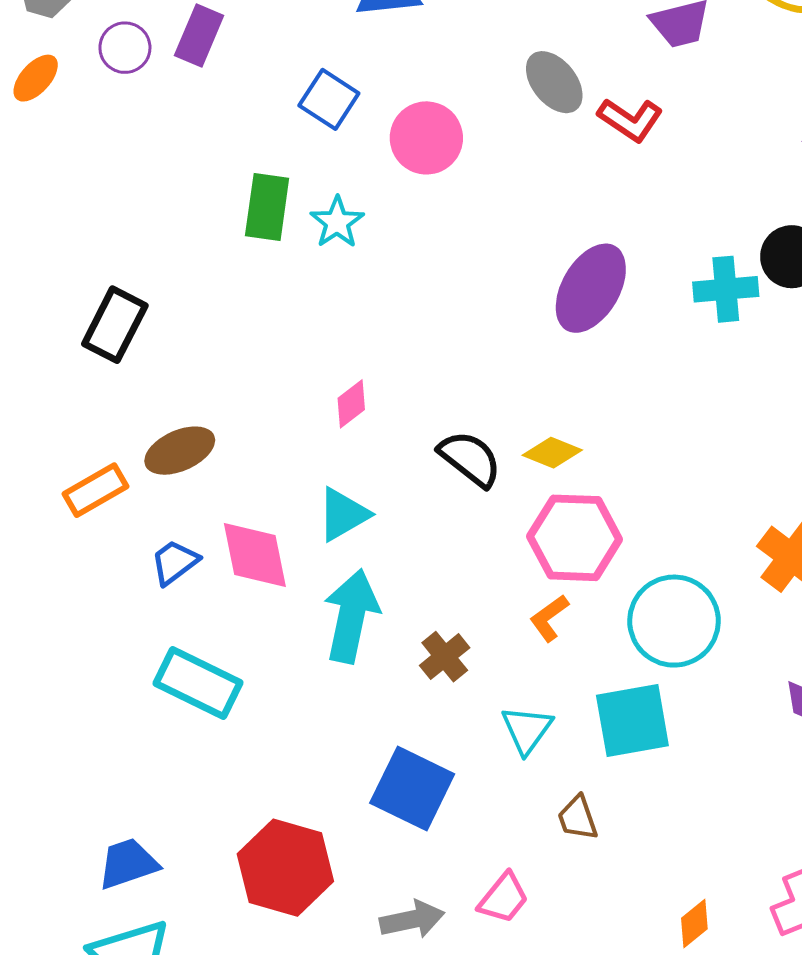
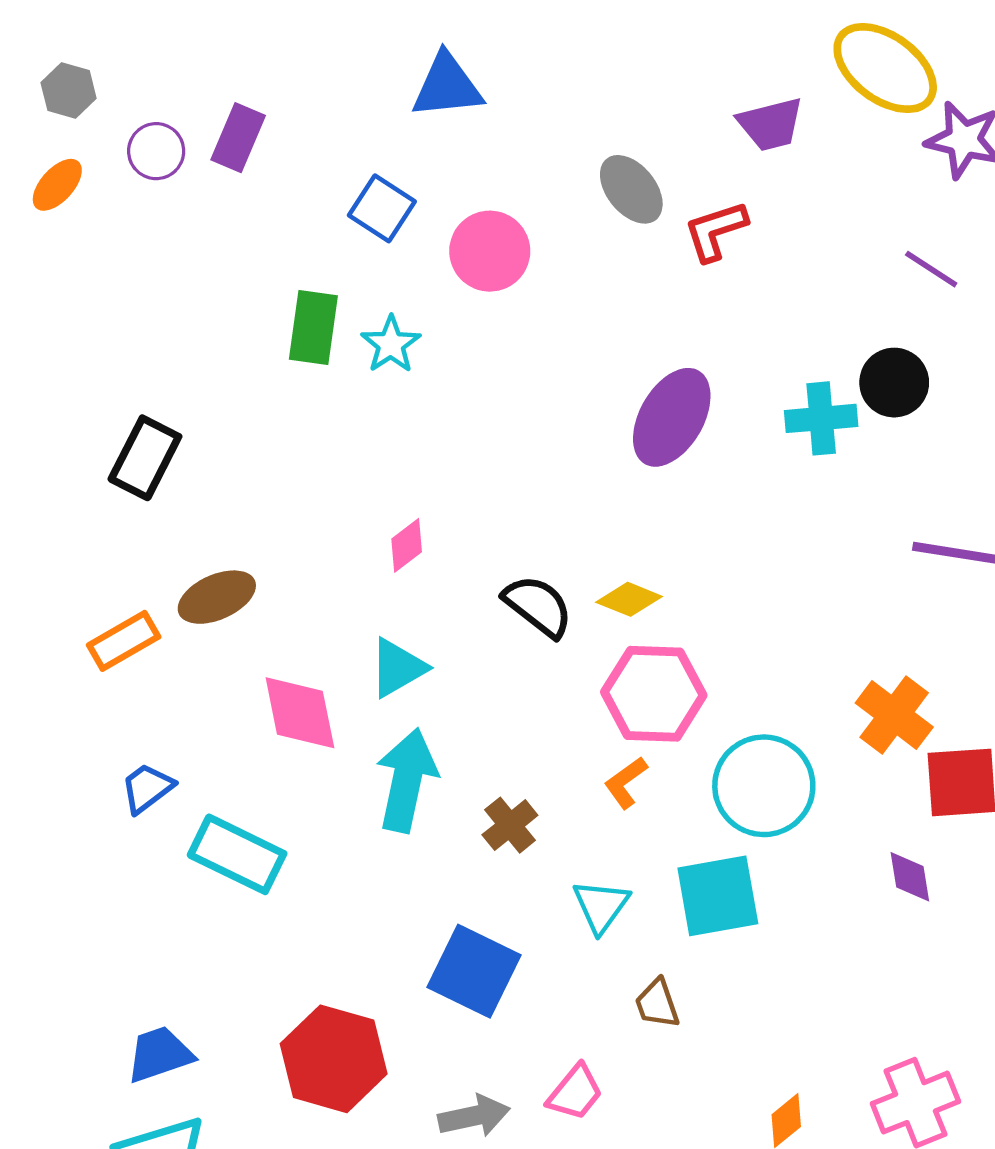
red L-shape: (630, 120) -> (716, 231), turned 128
blue trapezoid: (175, 562) -> (147, 788), moved

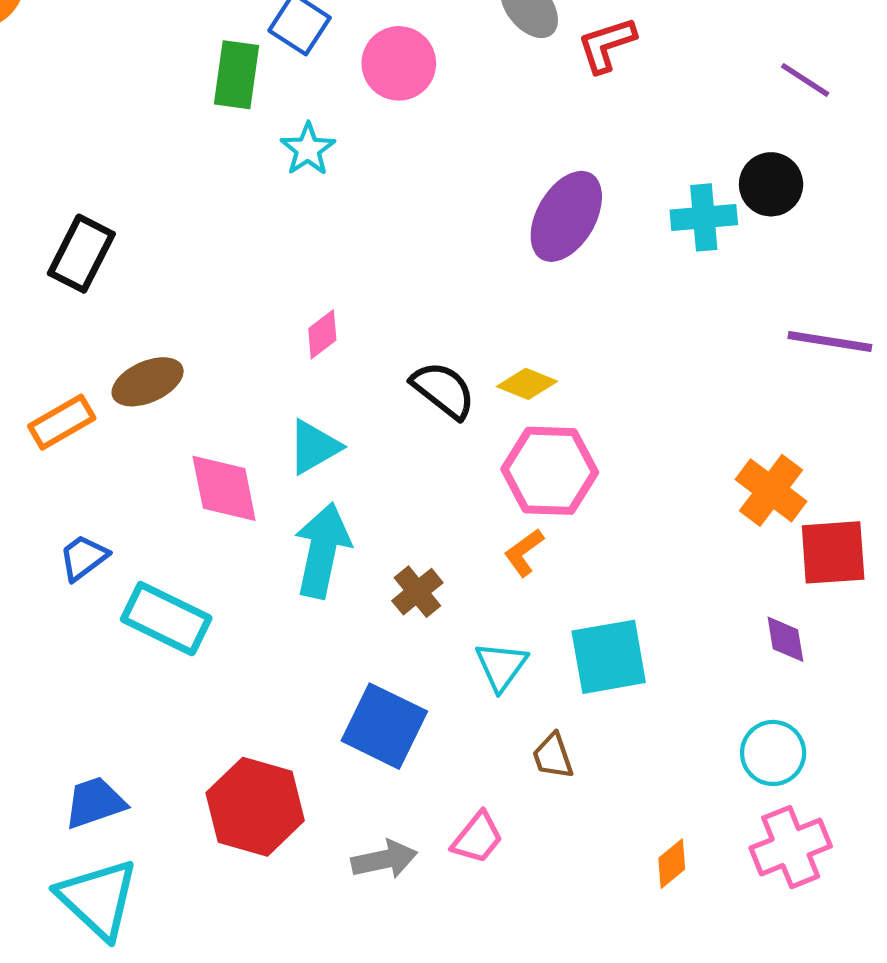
green rectangle: (313, 327) -> (236, 75), moved
cyan circle: (764, 786) -> (773, 753), moved, size x0.7

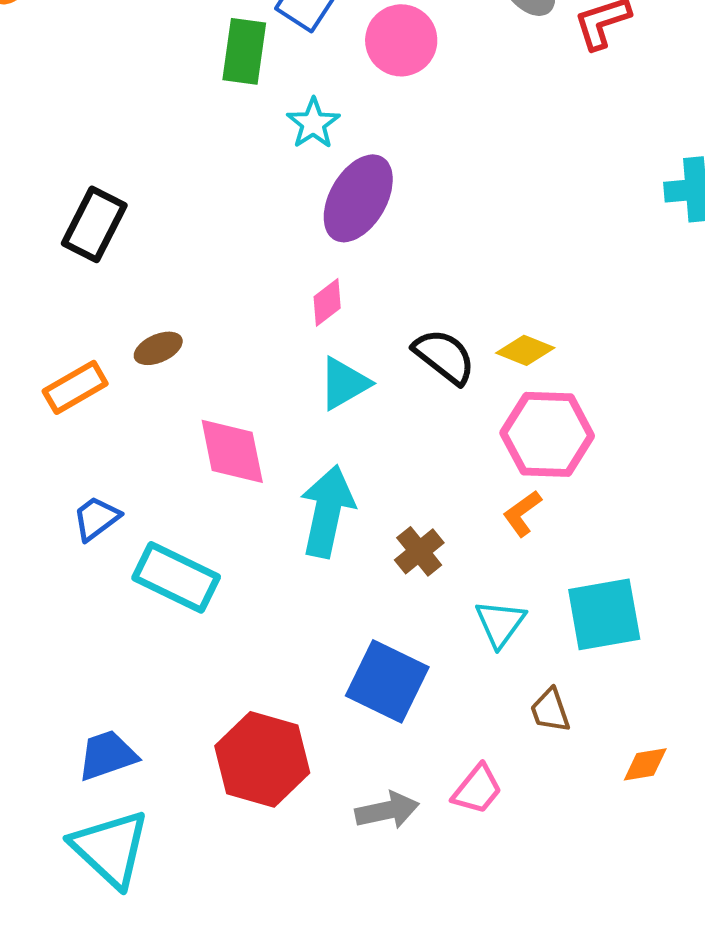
purple ellipse: (566, 216) -> (358, 198), moved
brown ellipse: (148, 382) -> (158, 348), size x0.7
cyan triangle: (314, 447) -> (344, 383), moved
orange diamond: (672, 864) -> (645, 764), moved, turned 30

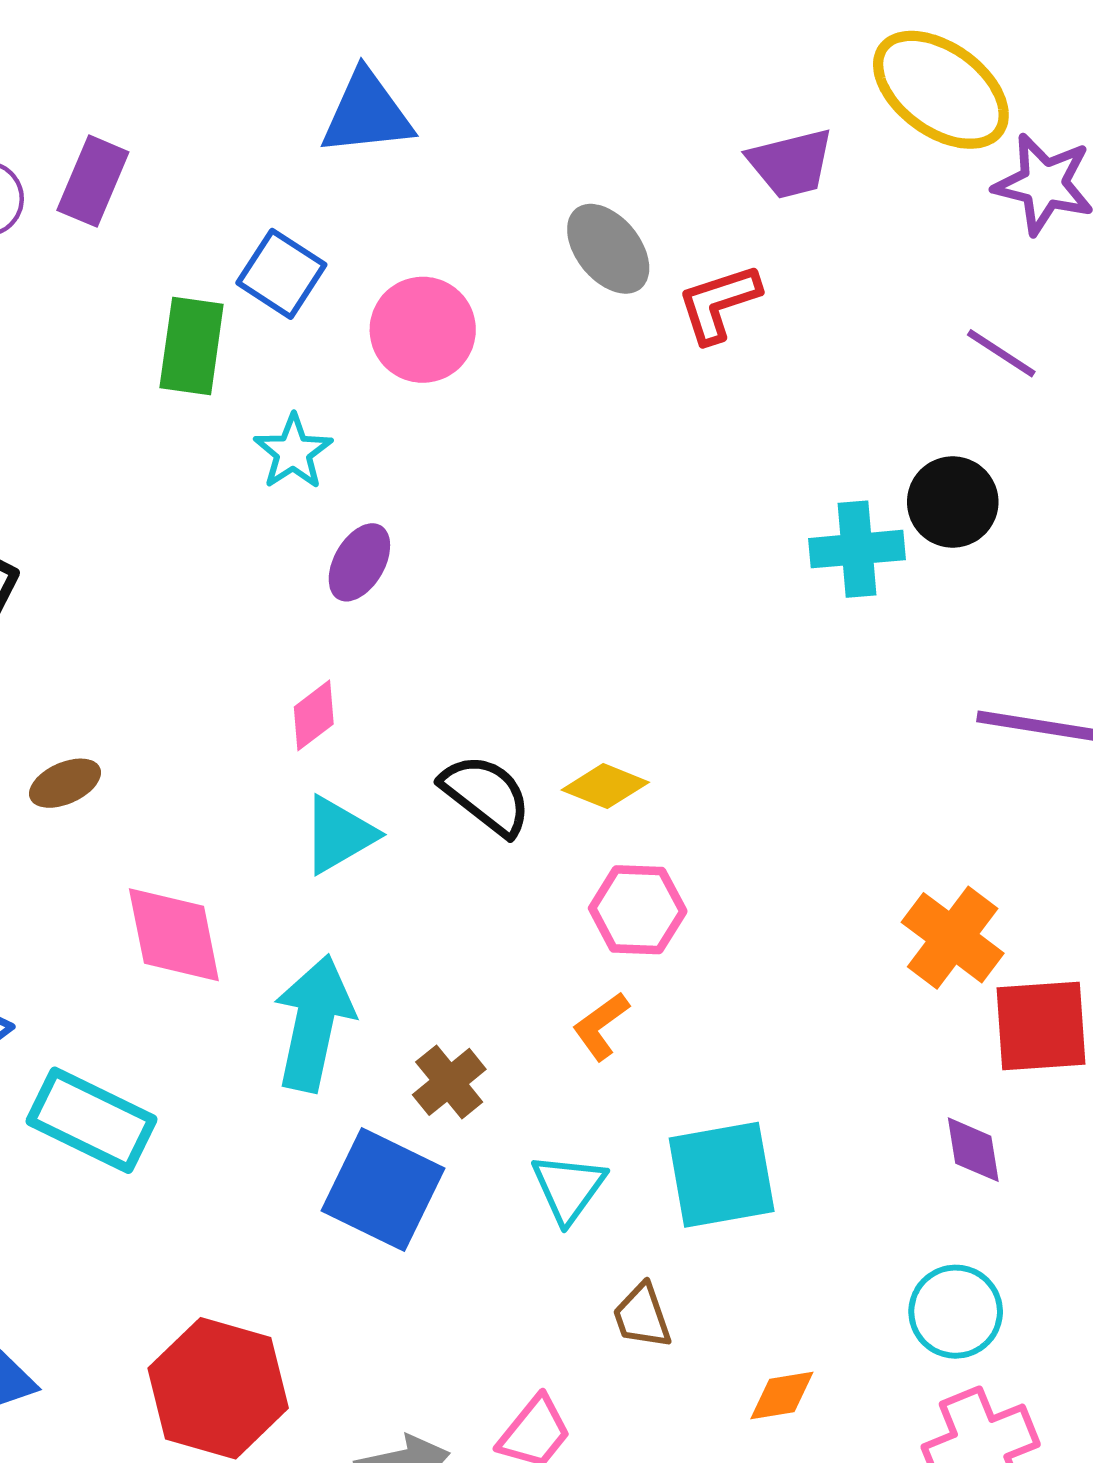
purple ellipse: (358, 198) -> (359, 562), size x0.6
pink hexagon: (547, 434) -> (638, 910), size x0.7
blue square: (387, 681) -> (383, 1189), moved

